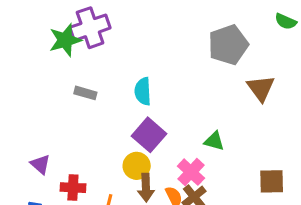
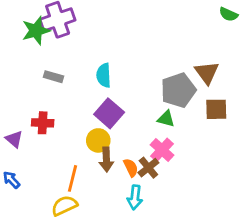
gray pentagon: (228, 45) -> (178, 90), moved
pink cross: (191, 172) -> (162, 150), moved
brown square: (272, 181) -> (216, 109), moved
red cross: (73, 188) -> (43, 123), moved

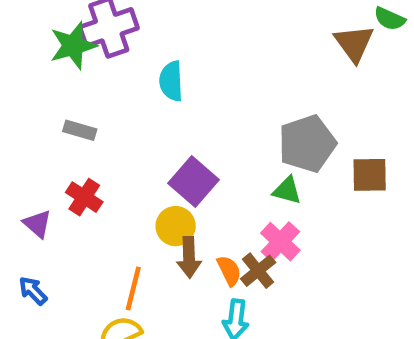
brown triangle: (207, 73) -> (354, 43), moved
cyan semicircle: (104, 75) -> (171, 81), moved
gray rectangle: (53, 77) -> (80, 130), moved
red cross: (43, 123) -> (84, 197), turned 30

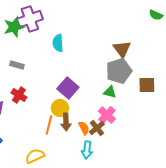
brown triangle: (354, 43) -> (122, 49), moved
orange line: (133, 288) -> (49, 125), moved

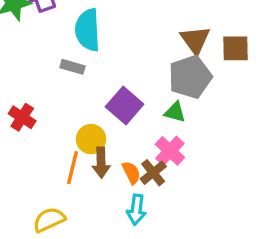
cyan semicircle: (58, 43) -> (88, 30), size x1.4
gray rectangle: (17, 65) -> (73, 67), moved
brown square: (147, 85) -> (235, 48), moved
purple square: (68, 88) -> (125, 105), moved

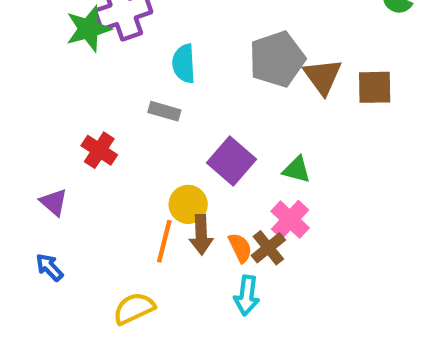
cyan semicircle: (88, 30) -> (184, 63), size x0.7
gray pentagon: (190, 77) -> (277, 59), moved
red cross: (22, 117) -> (99, 150), moved

